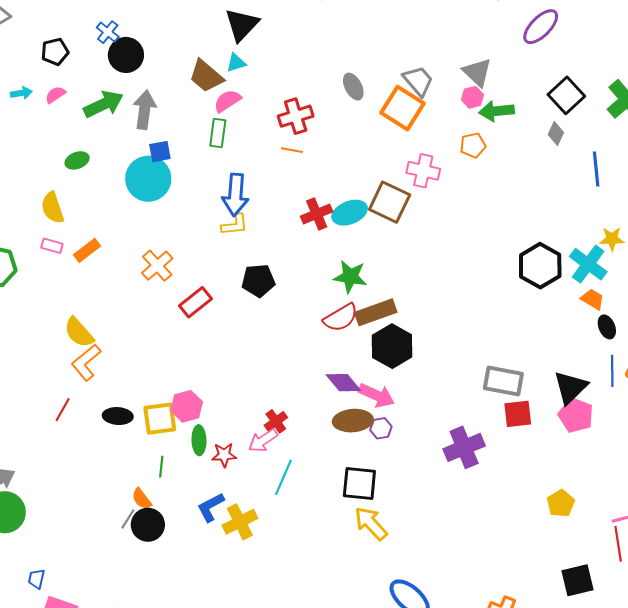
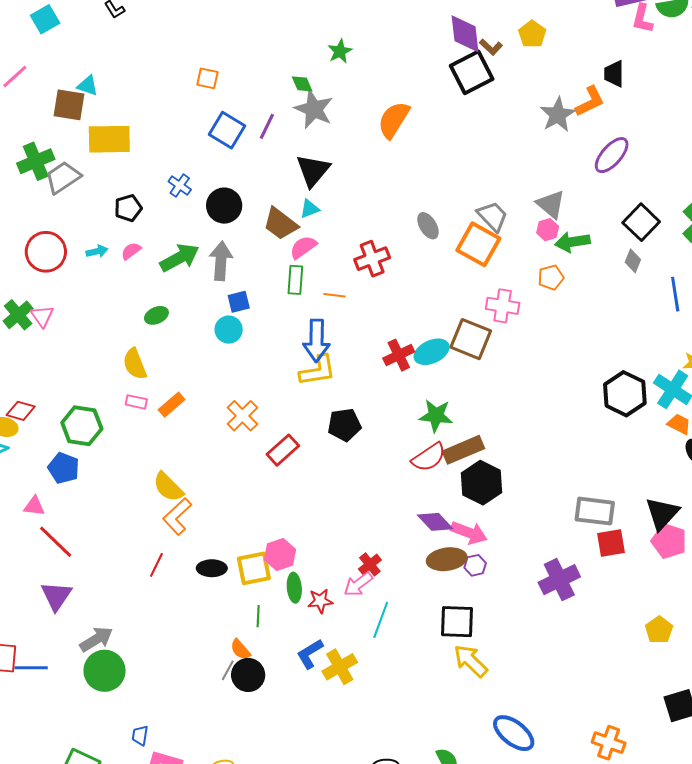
black circle: (126, 55) -> (224, 206), moved
orange line: (292, 150) -> (334, 295), moved
cyan circle: (148, 179) -> (229, 330), size x0.6
yellow L-shape: (235, 225) -> (318, 371), size x1.4

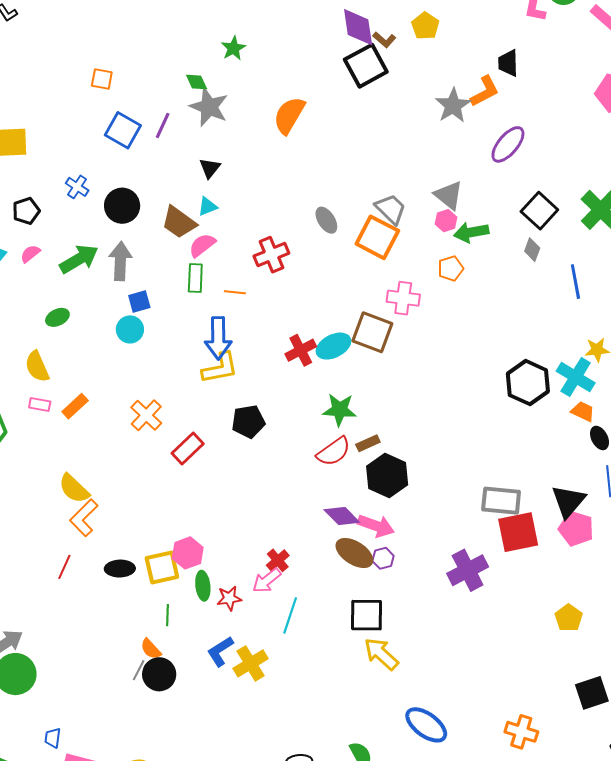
black triangle: (313, 170) -> (210, 168), size x0.6
brown rectangle: (463, 450) -> (368, 443), size x0.6
red square: (611, 543) -> (518, 532), size x1.4
brown ellipse: (447, 559) -> (354, 553), turned 42

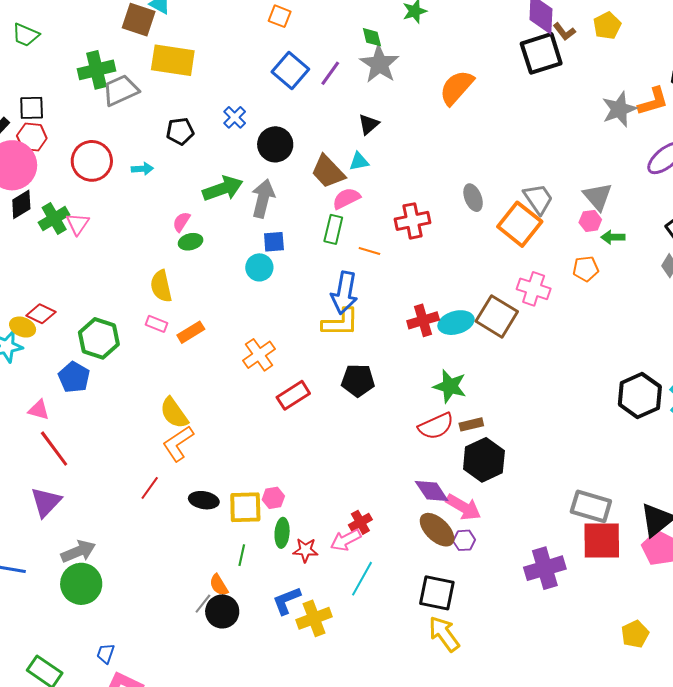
green arrow: (471, 232) -> (613, 237), size x0.7
pink semicircle: (30, 254) -> (181, 222), moved, turned -30
pink hexagon: (188, 553) -> (273, 498), size x0.7

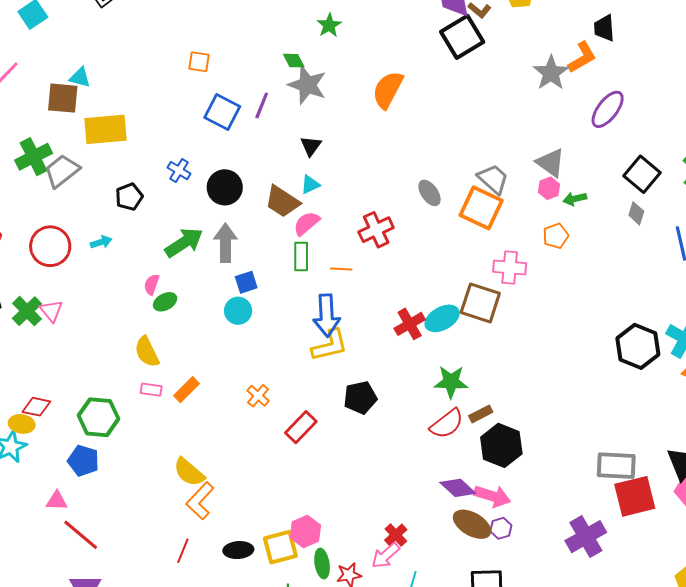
orange cross: (259, 355) -> (258, 396), size x0.7
pink hexagon: (273, 498) -> (305, 531), size x1.4

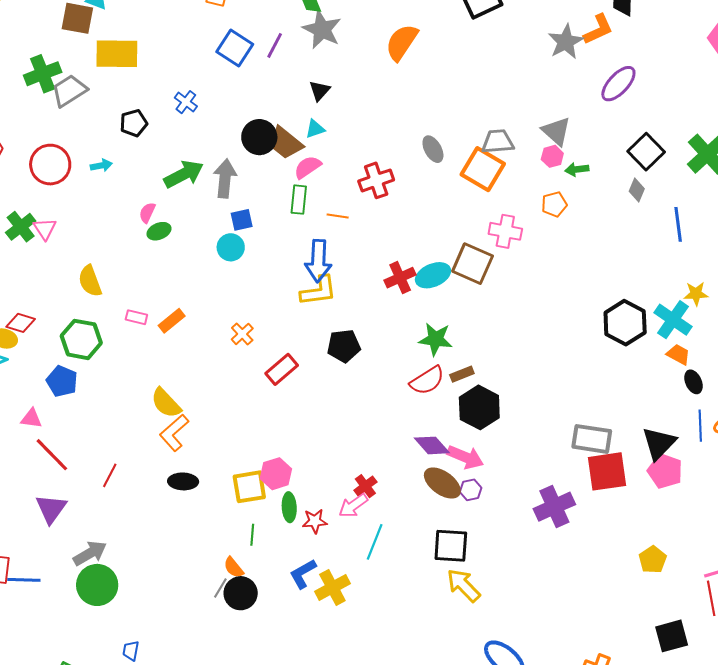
gray trapezoid: (493, 179) -> (498, 142), turned -52
black circle: (225, 187) -> (259, 137), moved
yellow semicircle: (147, 352) -> (90, 281), moved
black ellipse: (238, 550) -> (183, 481), moved
red line: (183, 551) -> (110, 475), moved

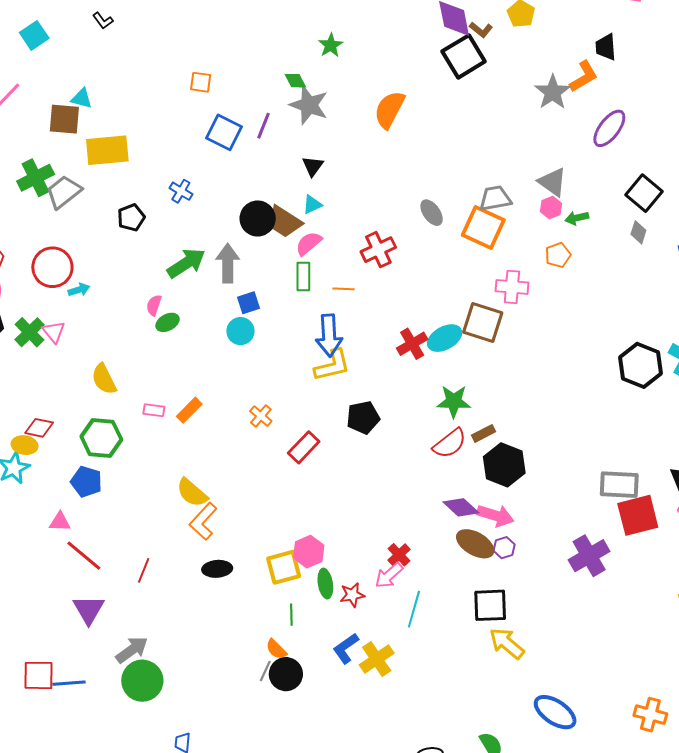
cyan arrow: (101, 165) -> (79, 290), moved

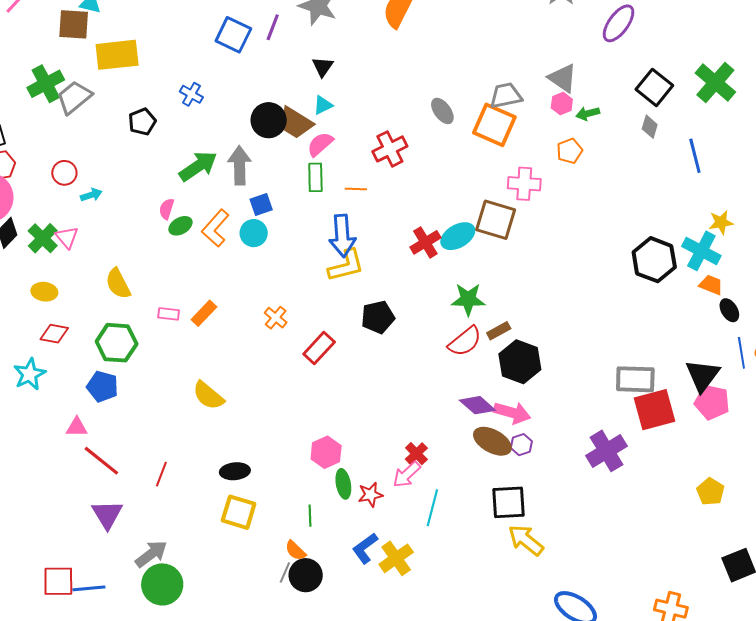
red circle: (52, 267) -> (64, 173), size x0.6
yellow ellipse: (25, 445) -> (44, 292), moved
orange L-shape: (203, 521) -> (215, 228), moved
yellow square: (284, 567) -> (239, 512), moved, turned 33

